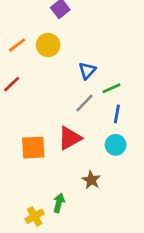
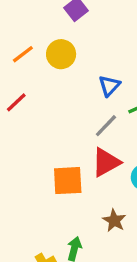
red triangle: (70, 138) -> (106, 162), moved
orange square: (33, 148) -> (68, 181), moved

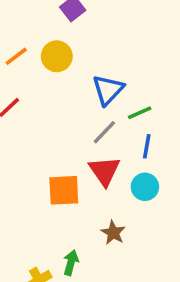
blue triangle: (109, 86) -> (108, 90), size x1.4
red triangle: (106, 162) -> (104, 171), turned -36

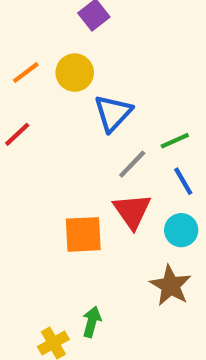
blue triangle: (108, 90) -> (113, 113), moved
blue line: (147, 146) -> (183, 181), turned -40
brown star: (113, 233) -> (171, 286), moved, size x1.4

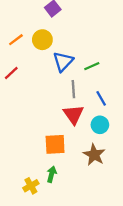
green line: (175, 141) -> (92, 66), moved
gray line: (132, 164) -> (73, 89), turned -48
orange square: (83, 234) -> (55, 144), moved

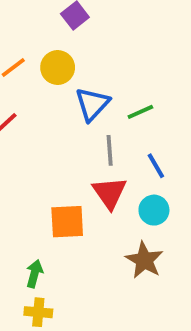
orange square: (55, 144) -> (67, 222), moved
green arrow: (52, 174) -> (34, 274), moved
yellow cross: (31, 186) -> (38, 312), turned 35

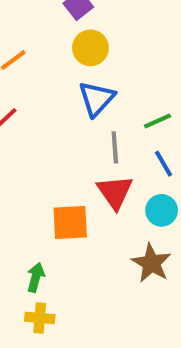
yellow circle: (58, 68) -> (90, 48), moved
green line: (140, 112) -> (157, 121), moved

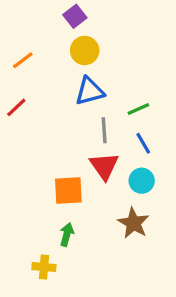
blue triangle: (97, 99) -> (90, 91), turned 32
green arrow: (36, 277) -> (67, 234), moved

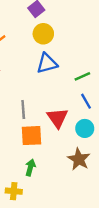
gray line: (104, 130) -> (23, 110), moved

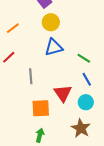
green line: (82, 76) -> (84, 58), turned 56
gray line: (23, 110) -> (31, 76), moved

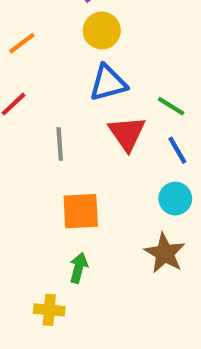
red triangle: (63, 93) -> (127, 133), moved

